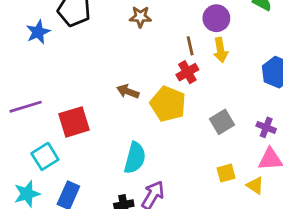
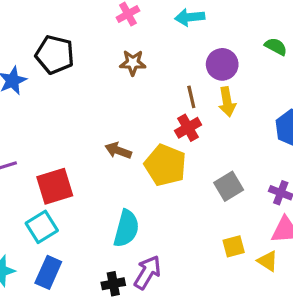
cyan square: (45, 156) -> (42, 227), moved

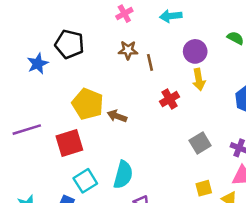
brown line: (191, 97) -> (150, 62), moved
yellow pentagon: (165, 165) -> (88, 104), moved
cyan square: (42, 227) -> (85, 181), moved

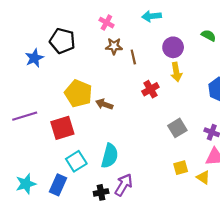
pink cross: (124, 14) -> (106, 23), moved, turned -32

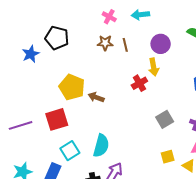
pink cross: (106, 23) -> (109, 17), moved
brown line: (133, 57) -> (125, 45), moved
yellow arrow: (176, 72) -> (154, 67), moved
purple line: (25, 116) -> (21, 125), moved

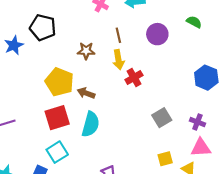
brown star: (105, 43) -> (86, 51), moved
yellow arrow: (154, 67) -> (118, 60), moved
red square: (57, 119) -> (57, 118), moved
cyan semicircle: (101, 146) -> (91, 124), moved

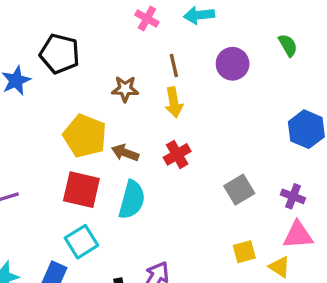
green semicircle: (194, 22) -> (288, 45), turned 32
red cross: (134, 78) -> (177, 154), moved
red square: (57, 118) -> (81, 190), turned 30

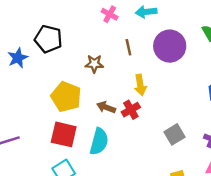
purple circle: (233, 64) -> (170, 46), size x1.4
yellow arrow: (174, 102) -> (140, 85), moved
brown arrow: (125, 153) -> (106, 107), moved

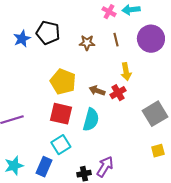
pink cross: (110, 14) -> (109, 12), moved
blue star: (18, 58) -> (22, 39), moved
brown star: (94, 64) -> (87, 43), moved
gray square: (174, 134) -> (155, 114), size x1.4

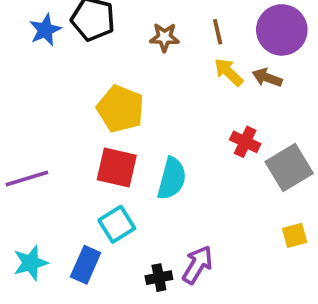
yellow arrow: (126, 72) -> (229, 72), moved, turned 144
brown arrow: (97, 91) -> (267, 78), moved
red cross: (118, 93) -> (245, 142), moved, turned -35

